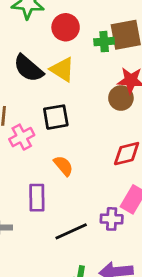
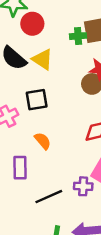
red circle: (66, 27) -> (32, 24), moved

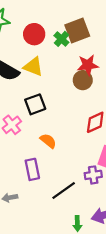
red circle: (32, 24) -> (34, 34), moved
green cross: (78, 36) -> (61, 39), turned -32

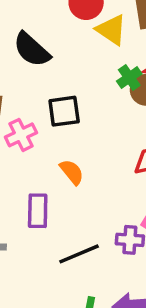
green cross: (61, 39) -> (129, 78), moved
yellow triangle: (33, 67) -> (111, 30), moved

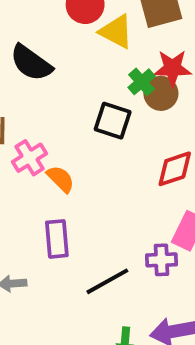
black square: (64, 111) -> (113, 121), moved, turned 32
orange semicircle: (72, 172) -> (61, 179), moved

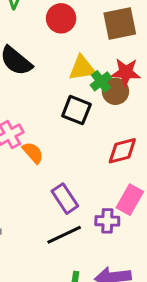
yellow triangle: (116, 32) -> (82, 68), moved, turned -40
purple rectangle: (57, 239) -> (65, 199), moved, turned -32

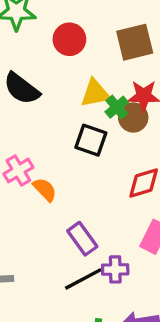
purple cross: (107, 221) -> (115, 269), moved

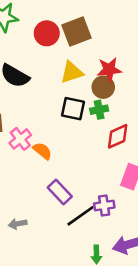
brown square: (135, 42) -> (76, 31), moved
green cross: (117, 107) -> (99, 110), moved, turned 36
purple rectangle: (82, 239) -> (60, 192), moved

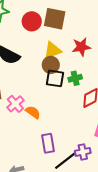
brown square: (76, 31) -> (55, 19), turned 35
brown circle: (103, 87) -> (51, 65), moved
purple rectangle: (60, 192) -> (48, 143), turned 36

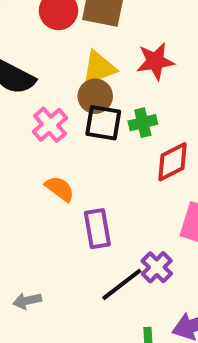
pink cross: (15, 104) -> (50, 125), moved
purple rectangle: (48, 143) -> (97, 229), moved
purple cross: (83, 152) -> (157, 267), turned -35

